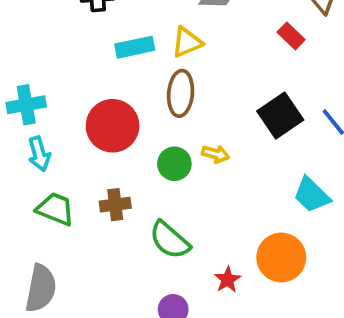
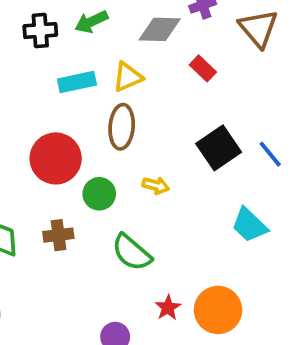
red rectangle: (291, 36) -> (203, 68), moved
green circle: (174, 164) -> (99, 194), moved
green semicircle: (170, 240) -> (132, 252), moved
orange circle: (281, 257) -> (218, 310), moved

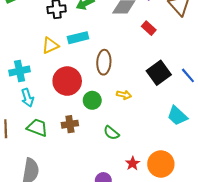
yellow triangle: (128, 77) -> (50, 46), moved
green semicircle: (132, 252) -> (111, 133), size x0.7

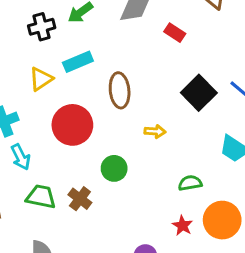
green circle: (92, 100) -> (114, 168), moved
brown cross: (70, 124) -> (80, 199), moved, turned -35
green semicircle: (111, 133) -> (190, 183), moved, turned 140

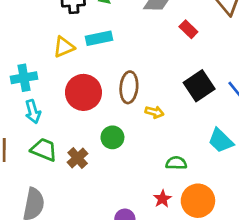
brown ellipse: (120, 90) -> (129, 87), moved

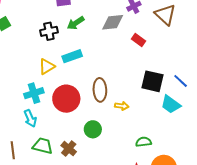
cyan cross: (24, 78) -> (34, 93), moved
black square: (199, 86) -> (153, 81), turned -35
cyan trapezoid: (221, 141) -> (171, 104), moved

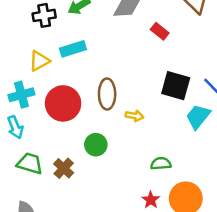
cyan trapezoid: (171, 104) -> (198, 117), turned 90

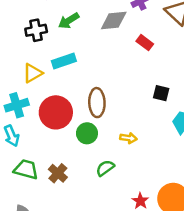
black square: (176, 86) -> (161, 93), size x0.6
yellow arrow: (134, 116) -> (129, 138), moved
green circle: (96, 145) -> (87, 133), moved
green semicircle: (161, 164) -> (105, 168), moved, turned -30

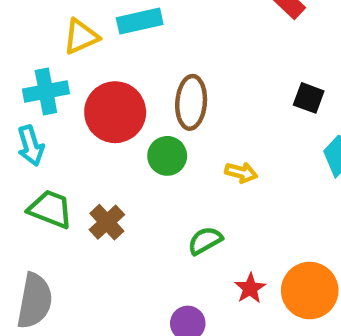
green semicircle: (105, 168) -> (205, 241), moved

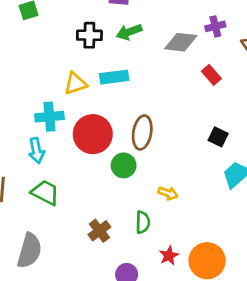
yellow arrow: (241, 173) -> (168, 193), moved
brown cross: (107, 222) -> (99, 231), moved
green semicircle: (205, 241) -> (143, 222), turned 115

